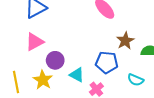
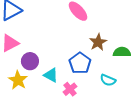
blue pentagon: (107, 62) -> (80, 63), turned 30

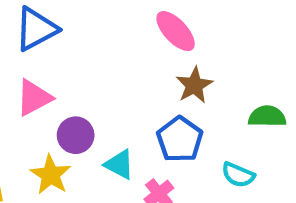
brown star: (98, 42) -> (194, 85), moved

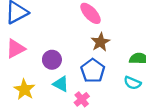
purple circle: (76, 135) -> (52, 60), moved
cyan semicircle: (238, 175) -> (132, 83), moved

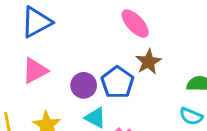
blue pentagon: (93, 71) -> (117, 82), moved

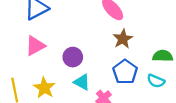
blue pentagon: (117, 82) -> (125, 72), moved

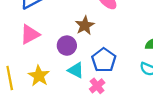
brown star: (123, 39) -> (85, 25), moved
blue pentagon: (125, 72) -> (104, 60), moved

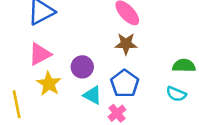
brown star: (85, 25) -> (126, 44), moved, turned 30
yellow star: (39, 76) -> (49, 84), moved

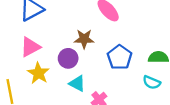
brown star: (126, 44) -> (84, 39), moved
blue pentagon: (125, 84) -> (120, 57), moved

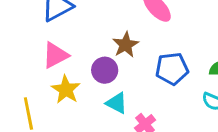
brown star: (84, 39) -> (126, 45), turned -30
blue pentagon: (120, 57) -> (172, 69), turned 30

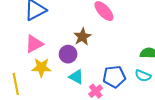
blue pentagon: (172, 69) -> (114, 77), moved
yellow star: (66, 90) -> (41, 67), turned -30

